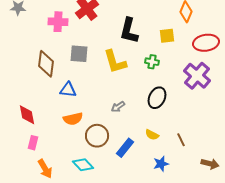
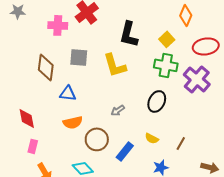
yellow square: (167, 36) -> (167, 39), turned -35
green cross: (152, 62) -> (166, 65), moved, size x1.6
brown line: (181, 140) -> (181, 143), turned 56

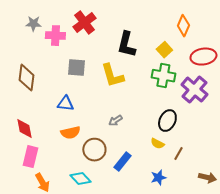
gray star: (18, 11) -> (33, 24), moved
brown diamond: (46, 67) -> (26, 78), moved
black ellipse: (157, 101) -> (167, 121), moved
yellow semicircle: (152, 138) -> (157, 144), moved
pink rectangle: (33, 146) -> (30, 157), size x1.5

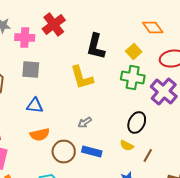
orange diamond: (183, 26) -> (153, 28), turned -60
gray square: (76, 68) -> (31, 70), moved
blue rectangle: (122, 162) -> (92, 152), moved, turned 66

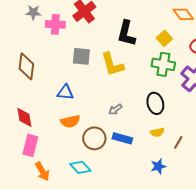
gray square: (31, 70) -> (81, 56), moved
black ellipse: (137, 122) -> (155, 103), moved, turned -40
yellow semicircle: (127, 146) -> (157, 132), turned -40

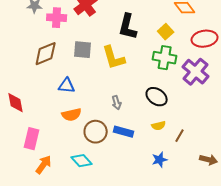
brown diamond: (26, 66) -> (46, 54), moved, turned 60
black ellipse: (155, 103) -> (157, 97), turned -40
gray arrow: (115, 109) -> (117, 103), turned -72
red diamond: (24, 117) -> (16, 103), moved
orange arrow: (42, 171) -> (44, 165), turned -114

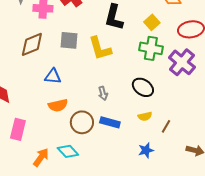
orange arrow: (44, 165) -> (41, 157), moved

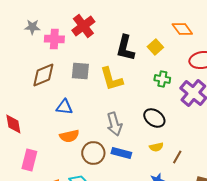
yellow square: (152, 22) -> (155, 47), moved
green cross: (151, 48) -> (162, 79), size x0.7
gray arrow: (103, 93) -> (114, 124), size x1.6

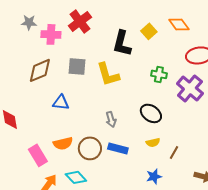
yellow square: (155, 47) -> (149, 31), moved
gray arrow: (114, 124) -> (111, 119), size x0.7
orange semicircle: (69, 136) -> (63, 143), moved
pink rectangle: (29, 160) -> (38, 155), moved, turned -45

